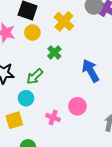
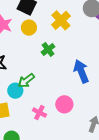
green arrow: (35, 77) -> (26, 81), moved

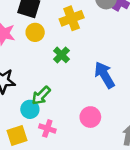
yellow cross: (61, 20) -> (72, 18), turned 30
pink cross: (39, 112) -> (47, 128), moved

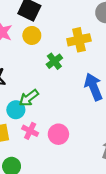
yellow cross: (72, 18) -> (79, 40), moved
pink circle: (90, 117) -> (58, 134), moved

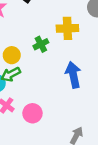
yellow circle: (32, 35) -> (12, 55), moved

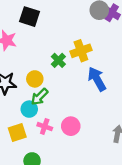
yellow cross: (67, 28) -> (81, 51), moved

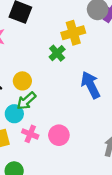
yellow cross: (81, 51) -> (73, 33), moved
green cross: (58, 60) -> (57, 53), moved

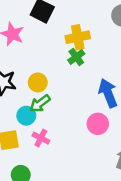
yellow cross: (73, 33) -> (78, 37), moved
pink circle: (59, 135) -> (98, 124), moved

